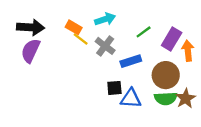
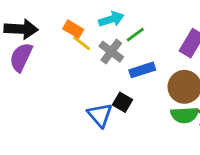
green line: (144, 32) -> (135, 35), moved
black square: (114, 88) -> (123, 102), turned 35
blue triangle: (131, 98) -> (100, 115), moved, turned 45

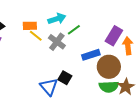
orange rectangle: (73, 29) -> (30, 26), turned -32
blue rectangle: (142, 70) -> (91, 55), moved

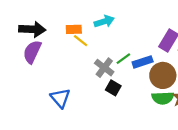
green line: (74, 30) -> (123, 59), moved
gray cross: (57, 42) -> (104, 68), moved
blue triangle: (49, 87) -> (60, 98), moved

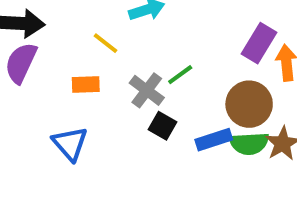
orange rectangle: (74, 29) -> (86, 84), moved
blue rectangle: (143, 62) -> (214, 140), moved

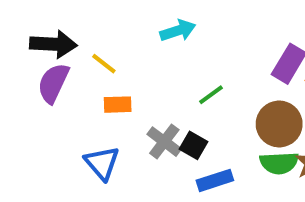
yellow line: (105, 43) -> (104, 64), moved
gray cross: (147, 90) -> (164, 142), moved
blue rectangle: (214, 140) -> (215, 180), moved

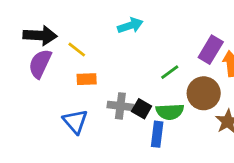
green line: (211, 95) -> (170, 72), moved
gray cross: (164, 142) -> (120, 106), turned -30
green semicircle: (279, 163) -> (170, 112), moved
blue rectangle: (215, 180) -> (157, 134), turned -65

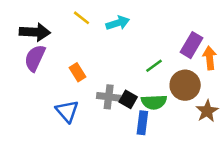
yellow line: (77, 50) -> (81, 18), moved
orange rectangle: (87, 79) -> (78, 72), turned 60

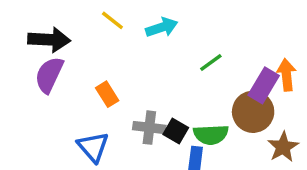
purple rectangle: (192, 45) -> (264, 85), moved
green line: (154, 66) -> (211, 63), moved

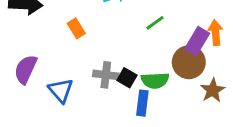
purple semicircle: (49, 75) -> (26, 69), moved
orange rectangle: (107, 94) -> (76, 28), moved

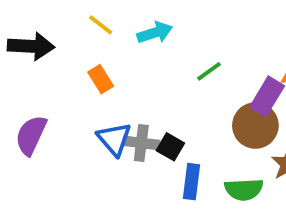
green semicircle: (155, 81) -> (244, 189), moved
blue triangle: (61, 90) -> (114, 139), moved

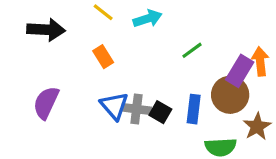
blue rectangle: (192, 182) -> (194, 109), moved

